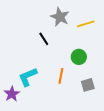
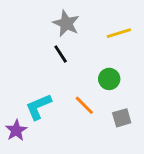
gray star: (60, 17) -> (66, 23), moved
orange line: (61, 76) -> (84, 105), turned -56

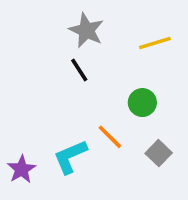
cyan L-shape: (38, 107) -> (70, 157), moved
gray square: (122, 118) -> (159, 153), turned -30

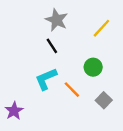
yellow line: (155, 43) -> (101, 28), turned -30
cyan L-shape: (70, 157) -> (46, 79), moved

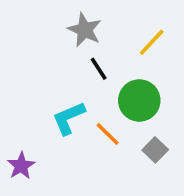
black line: (52, 46) -> (99, 69), moved
green circle: (93, 67) -> (139, 100), size x1.5

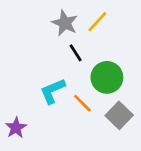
yellow line: (152, 42) -> (97, 22), moved
gray square: (155, 150) -> (119, 115), size x1.4

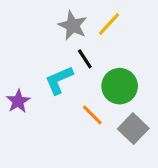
cyan L-shape: (53, 91) -> (59, 80), moved
purple star: (16, 128) -> (18, 101), moved

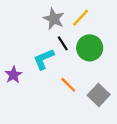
green circle: (120, 86) -> (90, 48), moved

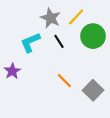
green circle: (90, 48) -> (93, 36), moved
cyan L-shape: (44, 59) -> (30, 42), moved

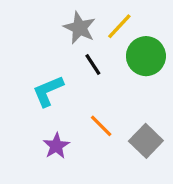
cyan L-shape: (30, 42) -> (48, 91), moved
purple star: (12, 71) -> (56, 146), moved

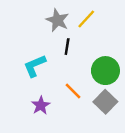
green circle: (146, 56) -> (105, 71), moved
black line: (93, 64) -> (67, 47), turned 42

